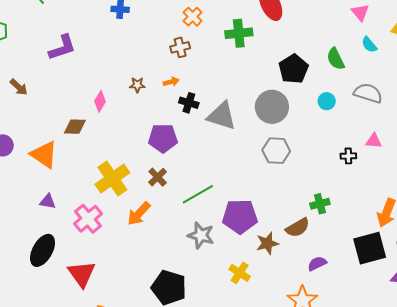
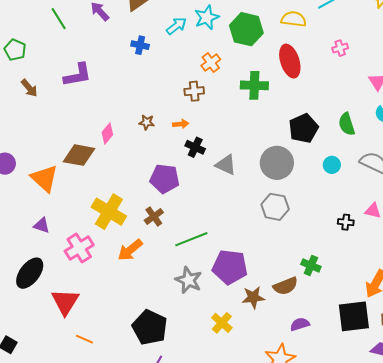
brown arrow: (19, 87) -> (29, 88), moved
gray triangle: (222, 116) -> (226, 165), size x0.7
brown diamond: (75, 127) -> (79, 155), size x1.4
yellow cross: (112, 178) -> (109, 212), turned -32
green cross: (320, 204) -> (311, 265), turned 30

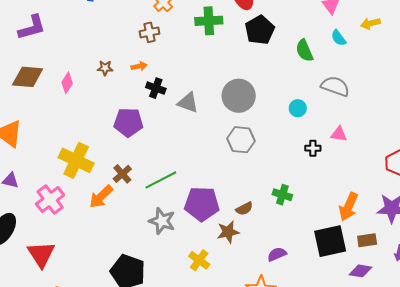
black pentagon: (304, 128) -> (260, 30), moved
brown diamond: (79, 155) -> (28, 77), moved
cyan circle: (332, 165) -> (298, 108), moved
brown cross: (154, 216) -> (122, 174), moved
brown semicircle: (286, 286) -> (244, 209), moved, size x0.7

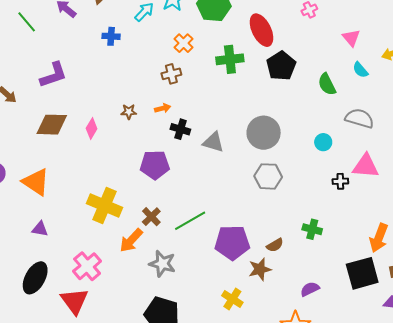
pink triangle: (339, 134) -> (366, 166), size x1.6
pink cross: (50, 200) -> (87, 266), moved
gray star: (162, 221) -> (162, 264), moved

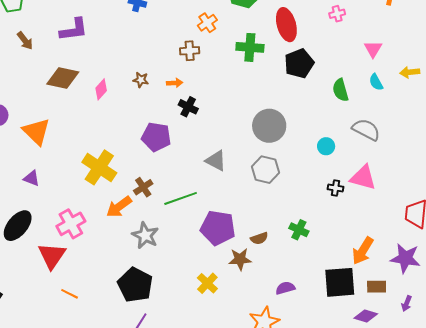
gray triangle: (213, 142) -> (216, 161), moved

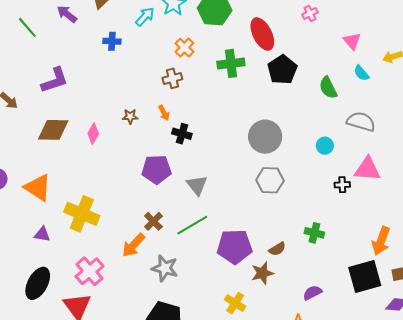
orange arrow: (175, 83) -> (164, 113), turned 77
gray triangle: (216, 161) -> (197, 185), moved, turned 35
yellow cross: (99, 167) -> (82, 214), moved

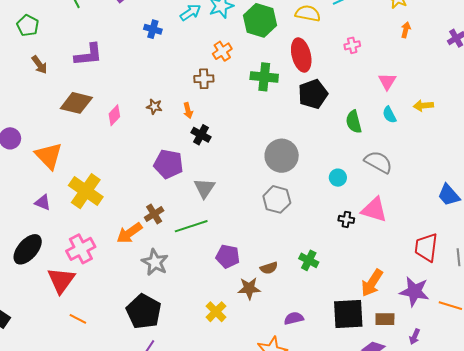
purple pentagon: (235, 247) -> (228, 256), size x0.7

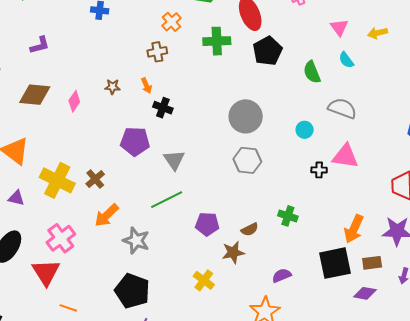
purple L-shape: (88, 55) -> (40, 45), size x0.7
yellow arrow: (423, 106) -> (378, 33), moved
brown cross: (154, 214) -> (95, 179), moved

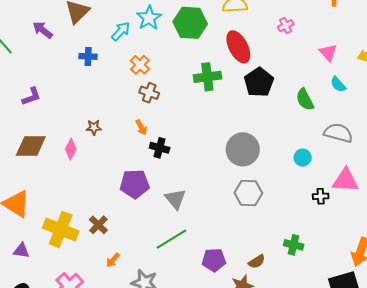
orange cross: (172, 22) -> (140, 65), moved
brown cross: (157, 52) -> (149, 93), turned 36
brown star: (112, 87) -> (94, 127), moved
orange arrow: (107, 215) -> (113, 260), size x0.6

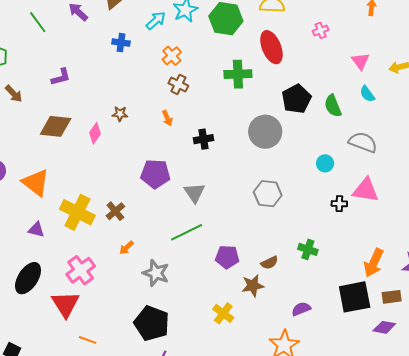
black pentagon: (259, 82) -> (296, 99), moved
black cross: (160, 148) -> (204, 139), moved, turned -30
gray circle: (243, 149) -> (265, 132), moved

